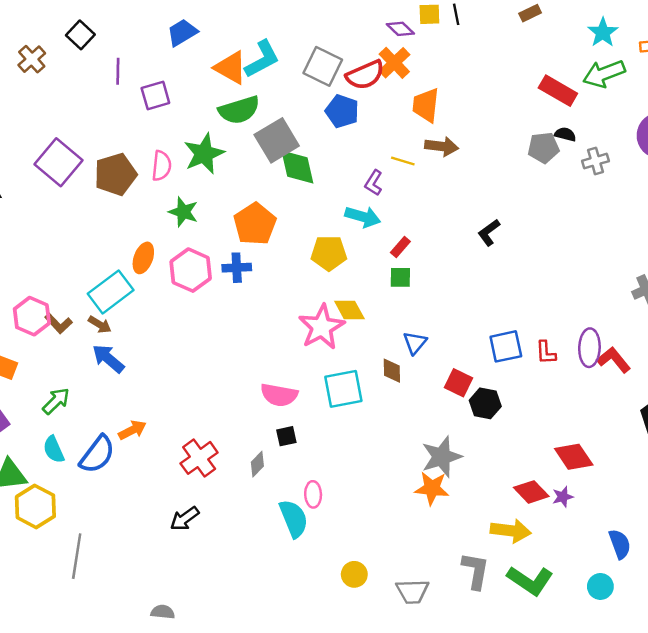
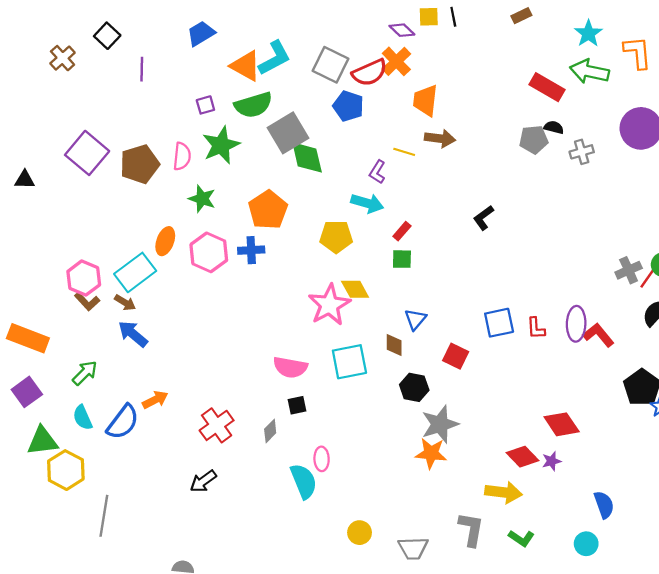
green arrow: (604, 74) -> (590, 71), turned 33
purple square: (155, 95) -> (205, 105), moved, size x0.7
pink hexagon: (32, 316) -> (84, 278), moved
black hexagon: (485, 403) -> (414, 387), moved
green L-shape: (530, 580) -> (521, 538), size x0.6

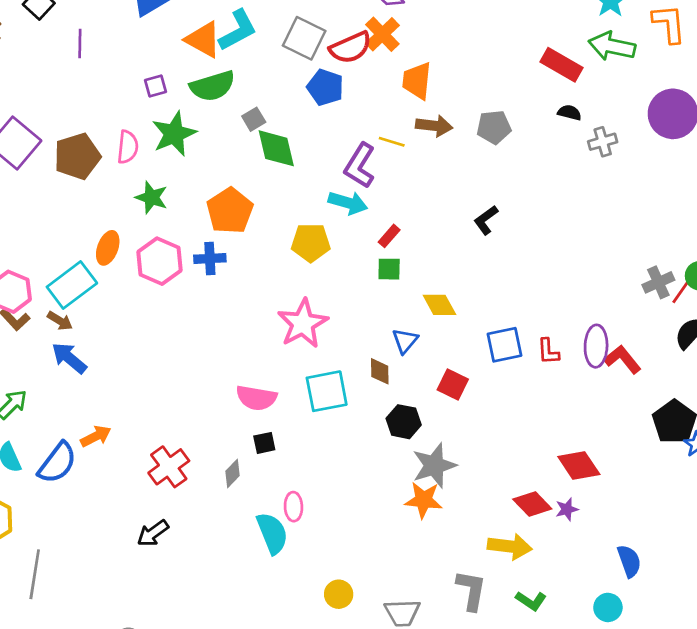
gray square: (288, 133) -> (254, 119), size x0.5
gray pentagon: (534, 140) -> (494, 127), moved
purple L-shape: (377, 172) -> (360, 166), size x1.6
yellow diamond: (355, 289) -> (439, 305), moved

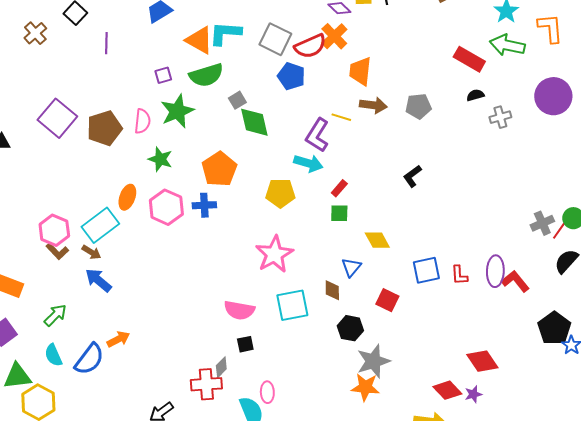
cyan L-shape: (238, 30) -> (225, 33), turned -148
black semicircle: (569, 113) -> (475, 95), turned -30
red cross: (169, 467) -> (206, 384), moved, turned 32

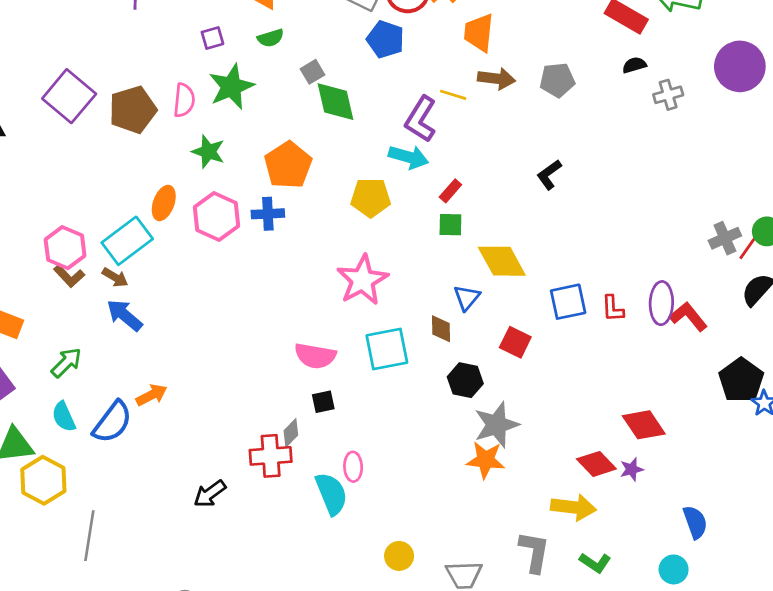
green semicircle: (206, 75) -> (271, 38), size x0.6
yellow diamond: (377, 240) -> (502, 261), size x1.4

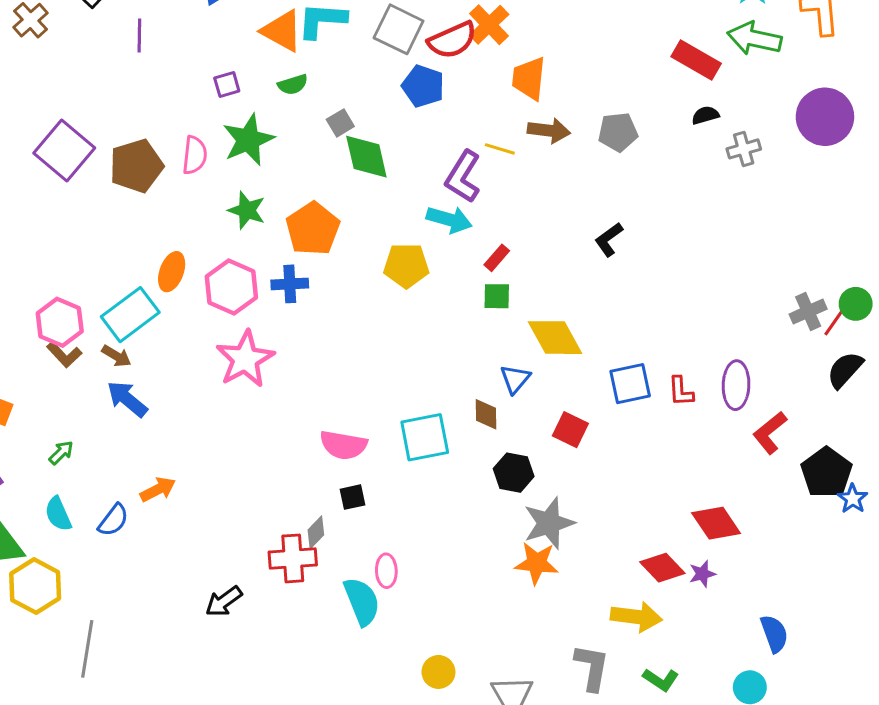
green star: (208, 152) -> (247, 210), moved
pink star: (363, 280) -> (245, 359), moved
red L-shape: (688, 317) -> (770, 433), moved, turned -90
green arrow: (66, 363) -> (61, 453), size x0.7
blue semicircle: (112, 422) -> (113, 520), size x0.7

